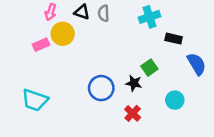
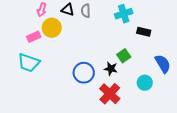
blue semicircle: (197, 64) -> (163, 64), moved
cyan trapezoid: (35, 100) -> (29, 63), moved
red cross: (133, 113) -> (110, 94), size x1.5

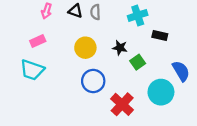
yellow circle: (52, 28) -> (85, 48), moved
black star: (111, 69) -> (120, 48), moved
cyan circle: (145, 83) -> (161, 92), size x1.5

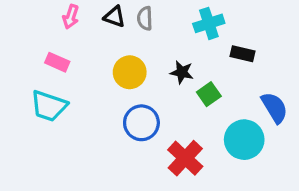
pink rectangle: (38, 41) -> (57, 62), turned 48

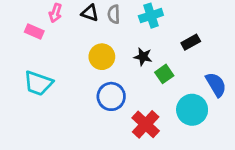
cyan cross: (209, 23) -> (151, 16), moved
black rectangle: (242, 54) -> (191, 42), turned -42
pink rectangle: (57, 62) -> (34, 32), moved

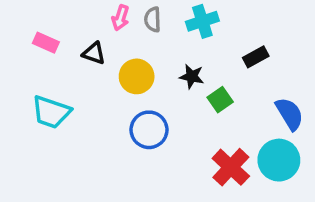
pink arrow: (55, 13) -> (121, 18), moved
black triangle: (90, 13) -> (94, 53), moved
cyan circle: (192, 110) -> (279, 160), moved
red cross: (146, 124) -> (231, 167), moved

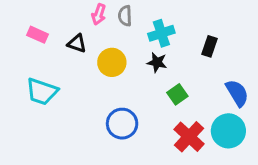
cyan cross: (202, 21) -> (161, 33), moved
black rectangle: (256, 57) -> (209, 46), turned -42
green square: (220, 100) -> (177, 94), moved
blue circle: (149, 130) -> (122, 124), moved

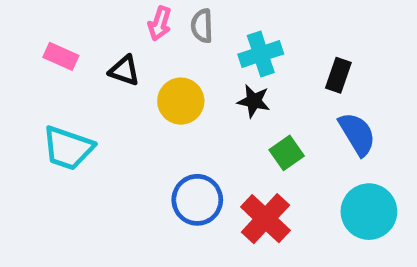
blue semicircle: (237, 93) -> (357, 134), moved
red cross: (189, 137) -> (265, 219), moved

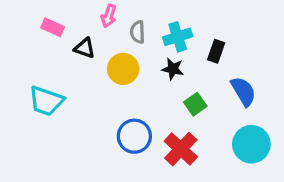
gray semicircle: (202, 26) -> (138, 32), moved
pink rectangle: (61, 56) -> (53, 27), moved
black rectangle: (338, 75) -> (216, 51), moved

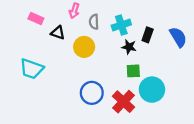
black star: (173, 69) -> (129, 47), moved
blue semicircle: (243, 91) -> (178, 37), moved
green square: (195, 104) -> (133, 71), turned 32
cyan circle: (251, 144) -> (152, 90), moved

